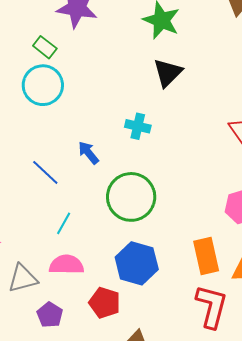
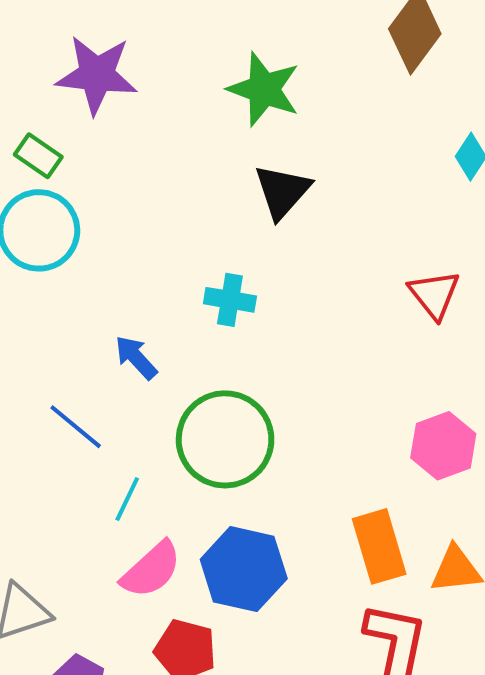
blue line: (45, 172) -> (76, 427), moved
cyan line: (64, 223) -> (127, 499), moved
pink semicircle: (66, 265) -> (151, 570), moved, turned 140

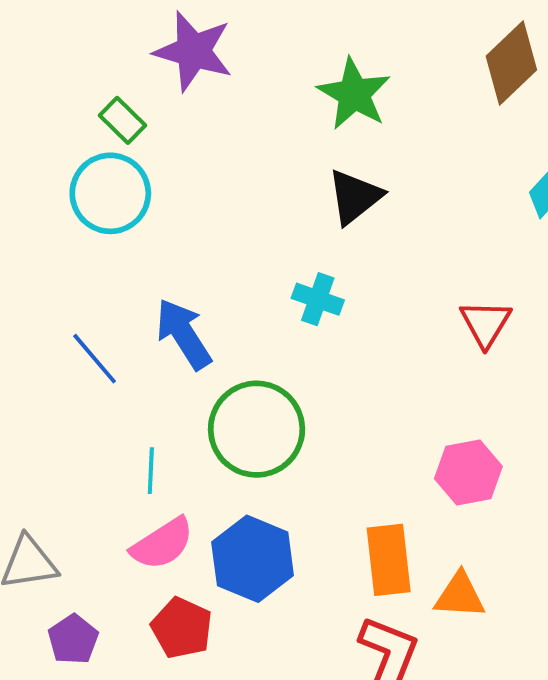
cyan cross: (230, 300) -> (318, 299), moved
blue arrow: (136, 357) -> (184, 334), size x1.5
blue line: (76, 427) -> (95, 359), moved
cyan line: (127, 499) -> (151, 471), turned -33

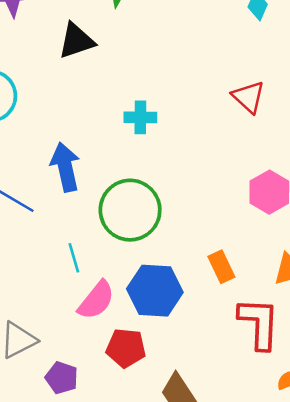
black triangle: (355, 197) -> (76, 41), moved, turned 39
blue arrow: (184, 334) -> (65, 167), turned 39
orange rectangle: (389, 560) -> (221, 267), moved, size x0.7

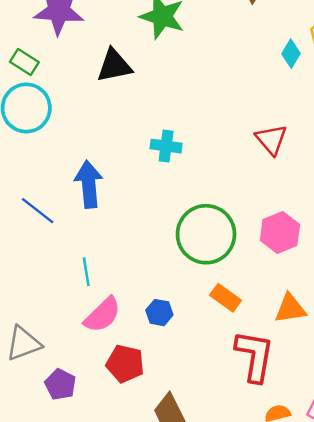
green circle: (130, 210) -> (206, 234), moved
orange rectangle: (221, 267) -> (226, 298), turned -36
blue hexagon: (155, 291) -> (159, 313), size x0.5

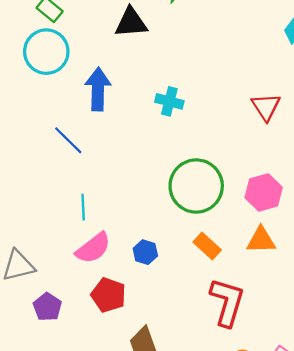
blue arrow: (89, 184) -> (98, 89), moved
blue line: (38, 211) -> (68, 140), moved
orange triangle: (290, 308) -> (261, 240), moved

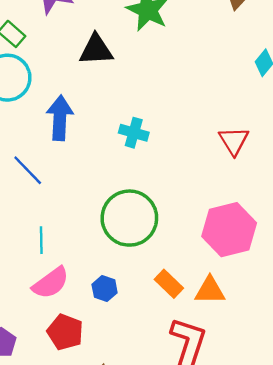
green circle: (196, 186) -> (129, 218), moved
pink hexagon: (264, 192) -> (229, 230), size x1.4
orange triangle: (261, 240) -> (210, 290), moved

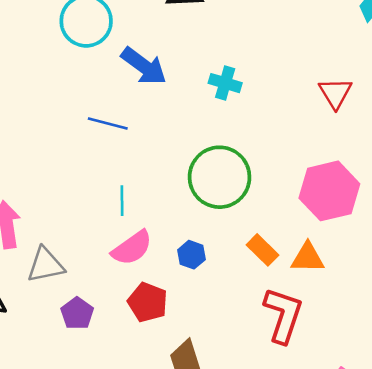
blue arrow: (60, 118) -> (144, 66), turned 123
blue line: (28, 170) -> (108, 123), turned -32

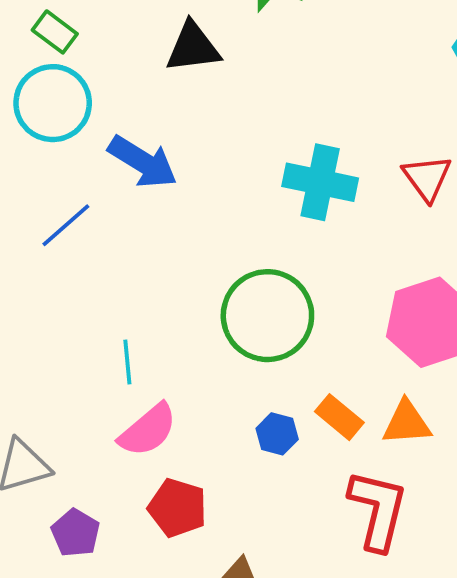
cyan cross: (225, 83) -> (320, 182), moved, size x1.5
blue line: (108, 123) -> (66, 225), moved, turned -51
blue hexagon: (191, 255) -> (277, 434), moved

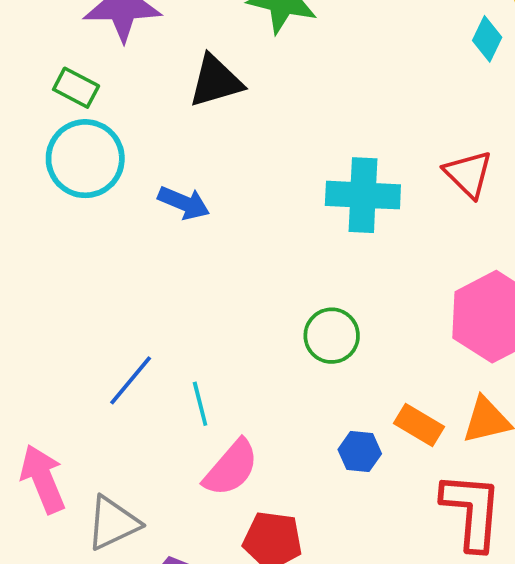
blue arrow: (143, 162) -> (184, 203), size x0.7
blue line: (66, 225) -> (131, 380), moved
green circle: (267, 316) -> (332, 336), size x0.6

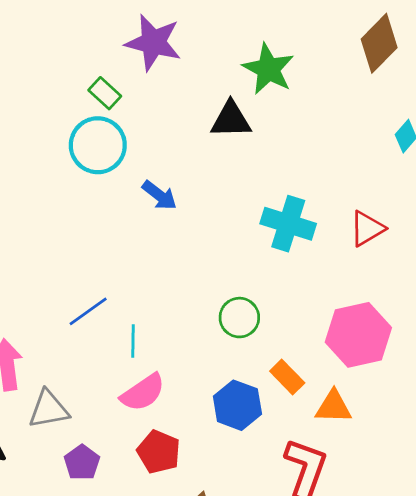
black triangle: (216, 81) -> (231, 120), moved
red triangle: (468, 174) -> (367, 229), turned 30
orange rectangle: (419, 425) -> (287, 377), moved
blue hexagon: (360, 452) -> (237, 405), size x1.6

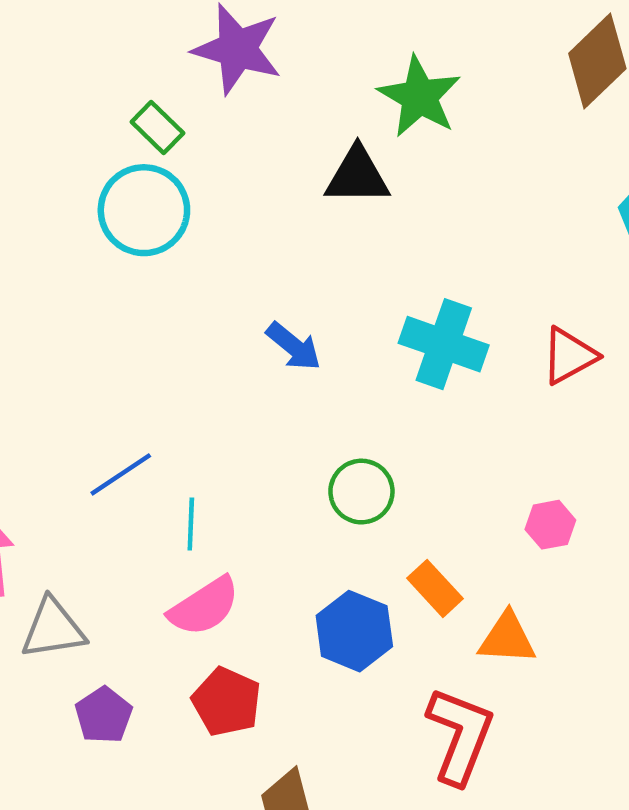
blue arrow: (159, 195) -> (294, 346), moved
pink hexagon: (358, 335) -> (550, 525), size x0.5

